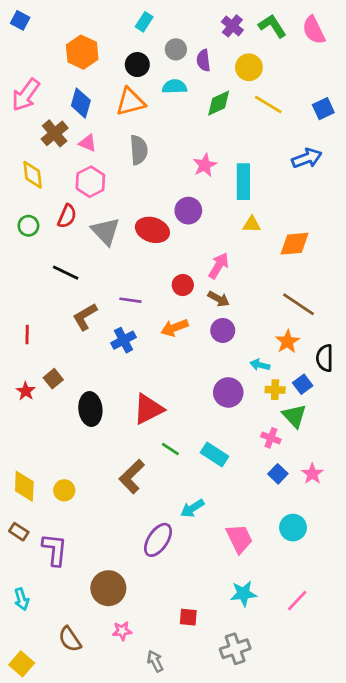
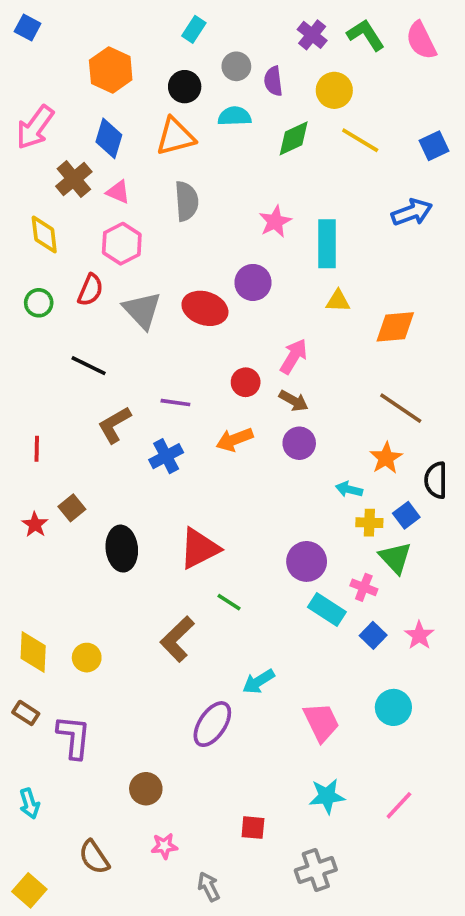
purple circle: (228, 392) -> (307, 561), moved
cyan rectangle: (214, 454) -> (327, 610), moved
brown circle: (108, 588) -> (146, 789), size x0.7

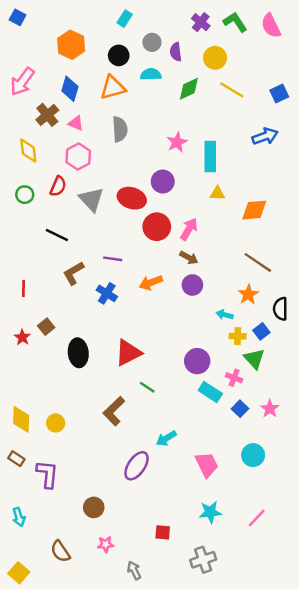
red circle: (246, 382) -> (157, 227), moved, size x1.5
blue cross: (166, 456) -> (107, 293), turned -30

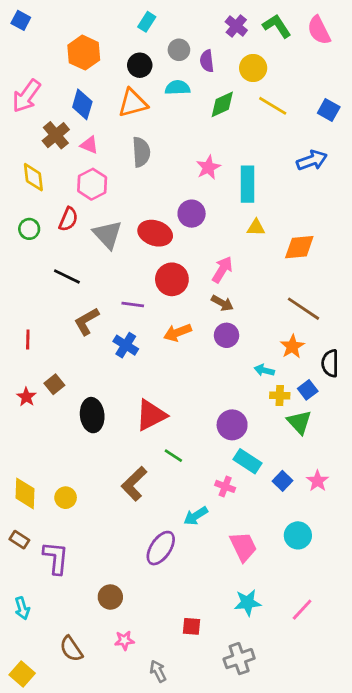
blue square: (279, 93) -> (329, 110), turned -36
red circle: (157, 227) -> (172, 279), moved
pink cross: (234, 378) -> (225, 486), moved

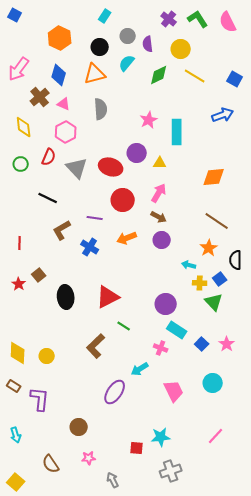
cyan semicircle: (178, 88) -> (127, 63), turned -48
yellow triangle: (256, 228) -> (160, 163), moved
cyan star: (248, 603) -> (161, 437), moved

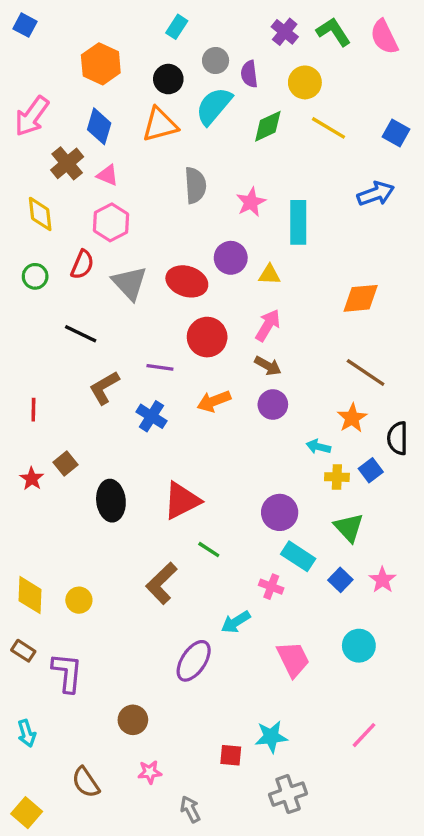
cyan semicircle: (127, 63) -> (214, 106), size x1.4
gray semicircle: (101, 109) -> (195, 185), moved
green triangle: (214, 302) -> (349, 528), moved

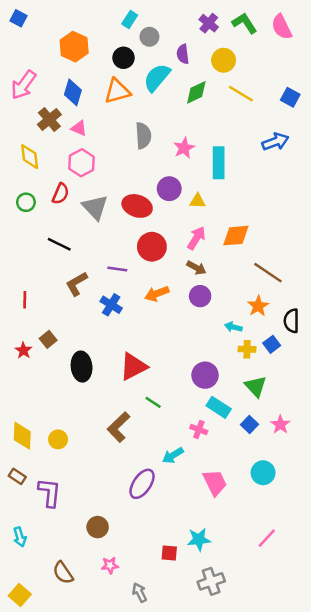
gray circle: (216, 61) -> (149, 37), moved
orange diamond: (361, 298) -> (236, 236), moved

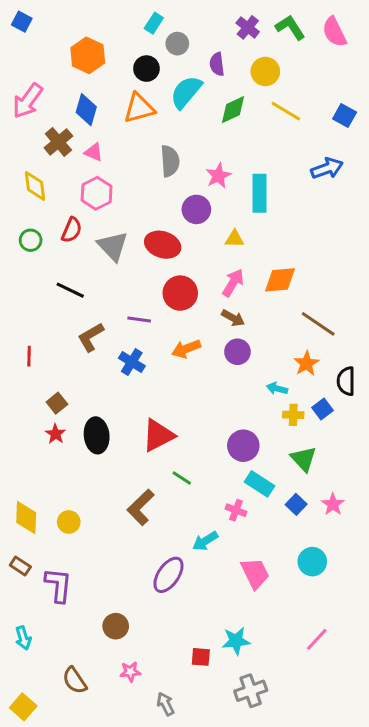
purple circle: (169, 189) -> (196, 209), moved
red star: (23, 350) -> (56, 434), moved

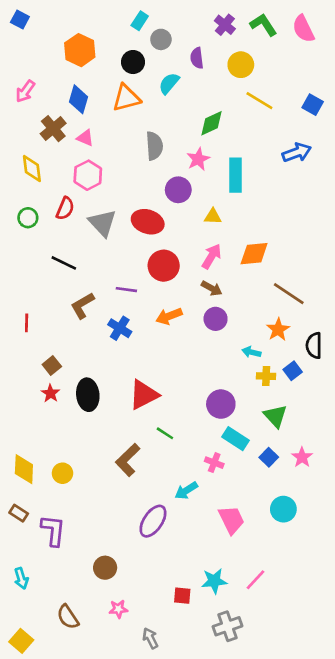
cyan semicircle: (186, 92) -> (169, 83), size x0.7
pink arrow: (28, 101) -> (25, 91), size x0.7
green diamond: (233, 110) -> (212, 123), moved
pink line: (317, 639) -> (255, 580), moved

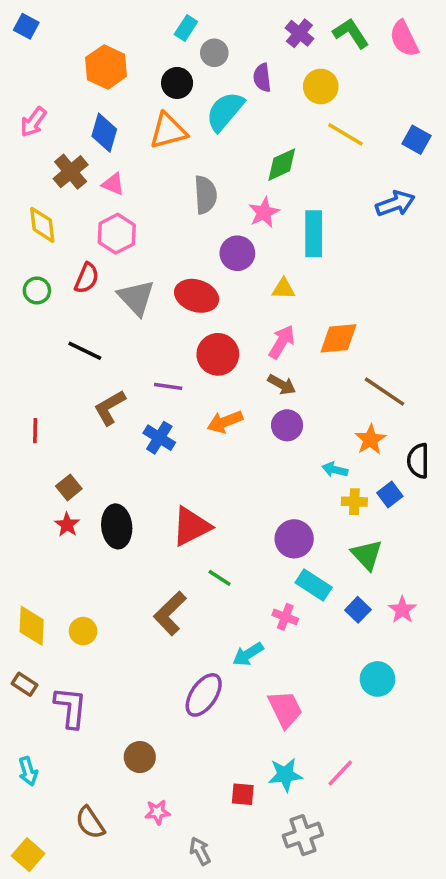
cyan semicircle: (169, 83) -> (225, 111), size x1.4
pink trapezoid: (231, 520) -> (285, 709), moved

